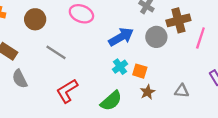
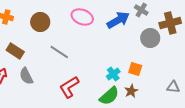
blue arrow: (121, 37) -> (118, 20), moved
cyan cross: (120, 67) -> (113, 74), moved
brown star: (148, 92) -> (131, 91), moved

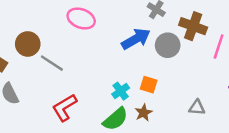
blue arrow: (118, 20) -> (136, 39), moved
brown circle: (40, 22) -> (28, 44), moved
brown cross: (170, 23) -> (193, 26), turned 35

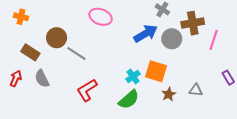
brown cross: (193, 26) -> (193, 23), turned -30
orange square: (149, 85) -> (156, 71), size x1.5
brown star: (143, 113) -> (169, 94), moved

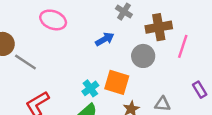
blue arrow: (146, 34) -> (105, 39), size x0.7
gray circle: (172, 39) -> (143, 56), moved

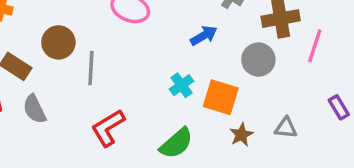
gray line: (25, 62) -> (91, 68), turned 60
cyan cross: (90, 88) -> (181, 85), moved

